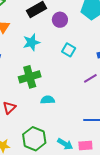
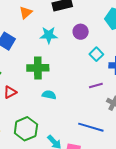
purple circle: (60, 20) -> (81, 32), moved
cyan square: (69, 50) -> (96, 54), moved

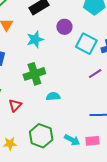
cyan square: (96, 54) -> (86, 44), size x1.5

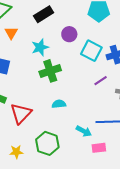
green cross: (34, 74) -> (50, 71), moved
red triangle: (15, 105) -> (21, 113), size x1.6
cyan arrow: (72, 140) -> (84, 131), moved

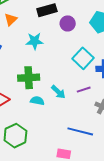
purple circle: (69, 34) -> (68, 23), moved
green cross: (50, 71) -> (29, 78), moved
cyan arrow: (84, 131) -> (58, 92), moved

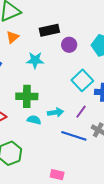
purple line: (84, 90) -> (81, 112), turned -40
cyan arrow: (58, 92) -> (56, 112), turned -56
blue line: (80, 131) -> (74, 136), moved

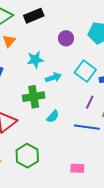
black rectangle: (49, 30) -> (34, 16), moved
cyan arrow: (56, 112) -> (53, 77), moved
cyan semicircle: (34, 120) -> (53, 116), moved, turned 128

